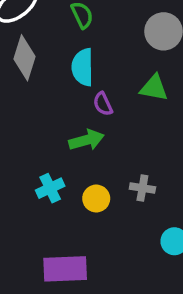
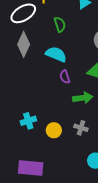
cyan semicircle: (83, 67) -> (56, 54), turned 105
green arrow: (87, 140) -> (83, 98), moved

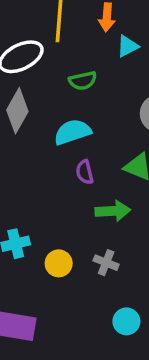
green semicircle: (60, 24) -> (83, 81), turned 91
cyan semicircle: (56, 54) -> (72, 132), turned -45

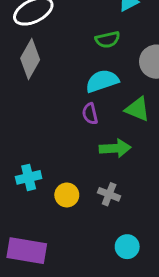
green semicircle: (83, 81) -> (108, 40), moved
cyan semicircle: (72, 132) -> (102, 81), moved

